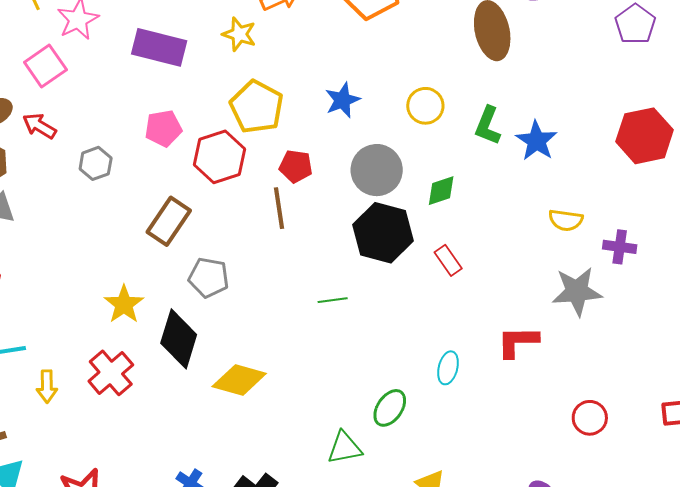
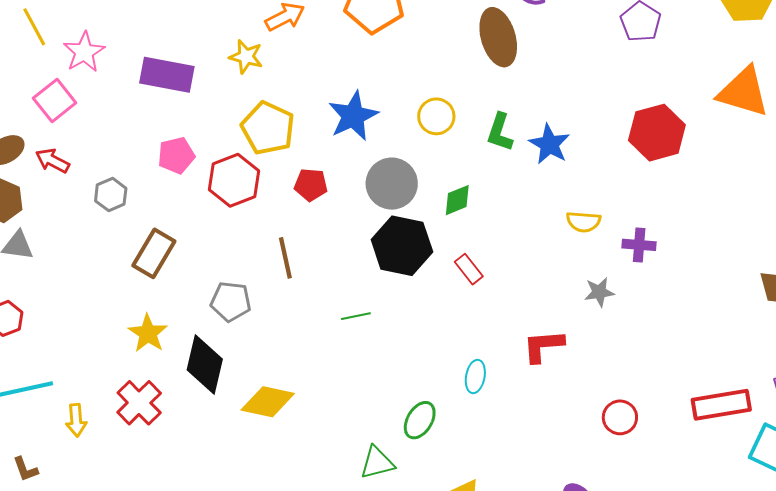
blue star: (342, 100) -> (353, 116), size x1.4
brown line: (279, 208) -> (285, 258), moved
brown rectangle: (169, 221) -> (154, 253), moved
gray star: (577, 291) -> (599, 292), size x0.6

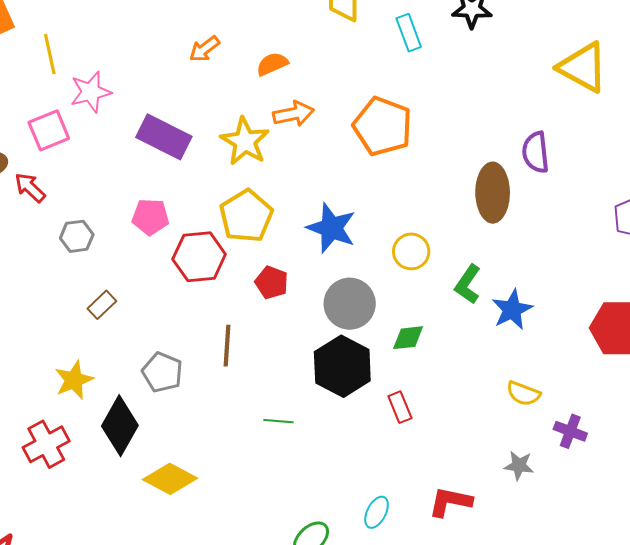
yellow star: (246, 57) -> (245, 141), size x1.4
blue star: (353, 116) -> (331, 228), turned 30
brown rectangle: (154, 253) -> (102, 305), size x0.6

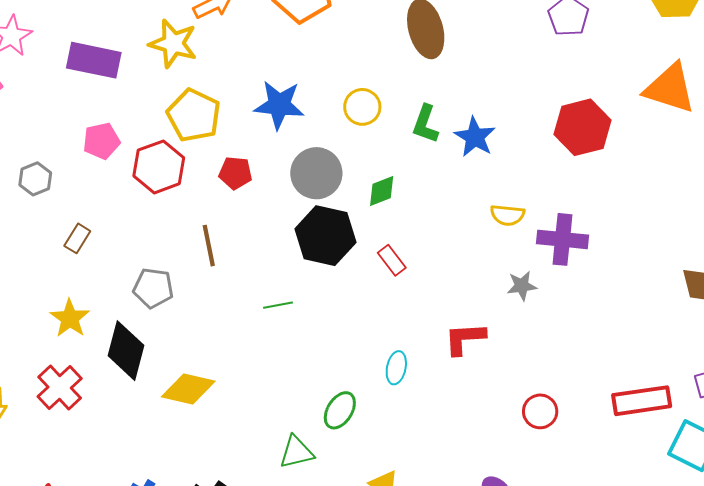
purple cross: (570, 431) -> (563, 239), size x1.5

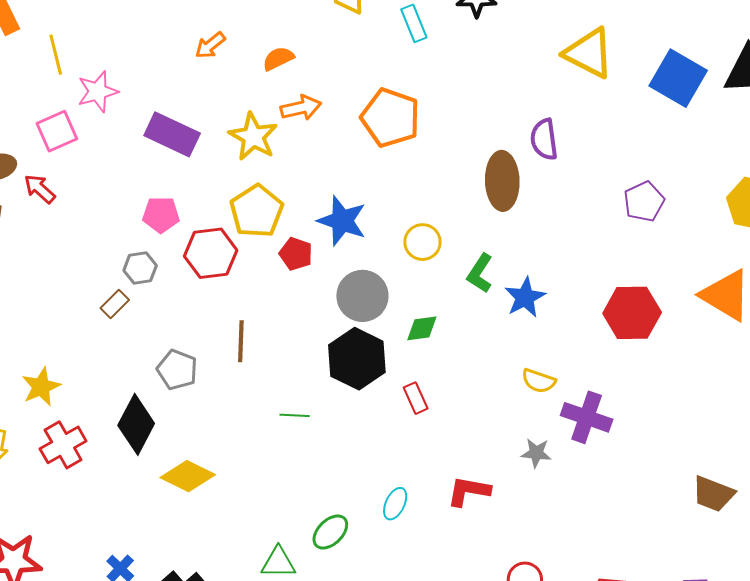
red pentagon: (235, 173) -> (296, 254), moved
gray hexagon: (35, 179) -> (140, 268), moved
yellow star: (70, 318) -> (41, 387), moved

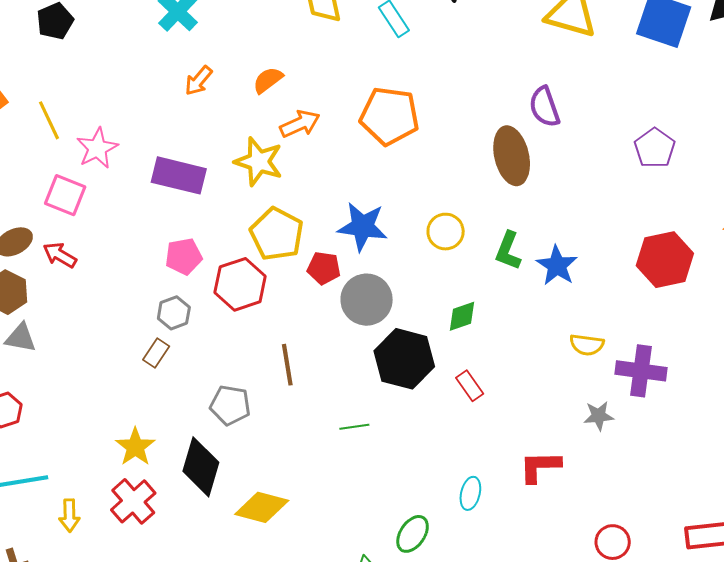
pink square: (57, 131) -> (65, 195), turned -33
gray circle: (362, 296) -> (367, 300), moved
yellow star: (41, 387) -> (135, 447), moved

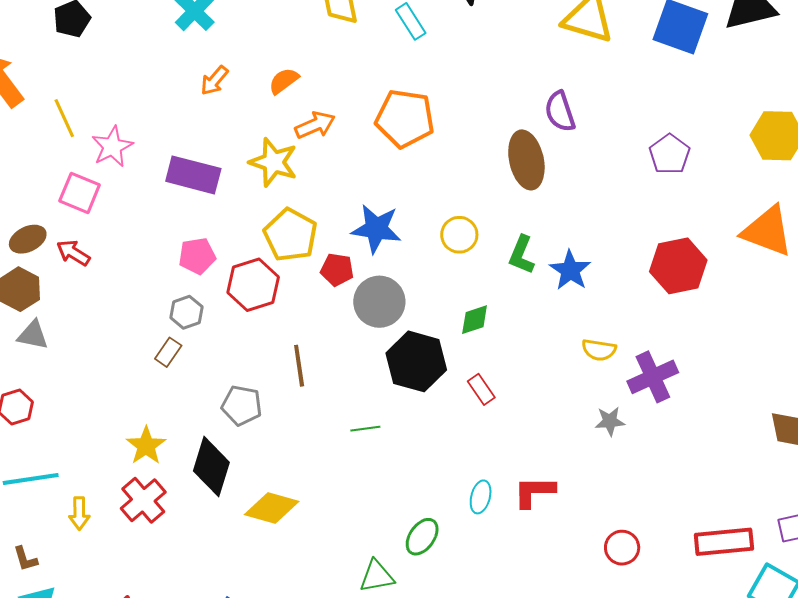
purple cross: (641, 371) -> (653, 377), turned -33
red L-shape: (540, 467) -> (534, 492), moved

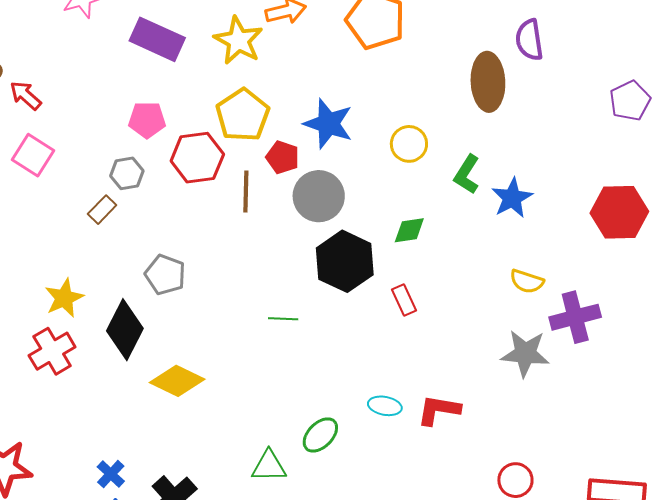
pink square: (80, 193) -> (33, 155), moved
brown line: (299, 366) -> (246, 192), moved
gray star: (610, 421) -> (525, 353), size x1.6
cyan ellipse: (481, 497) -> (385, 406), turned 76

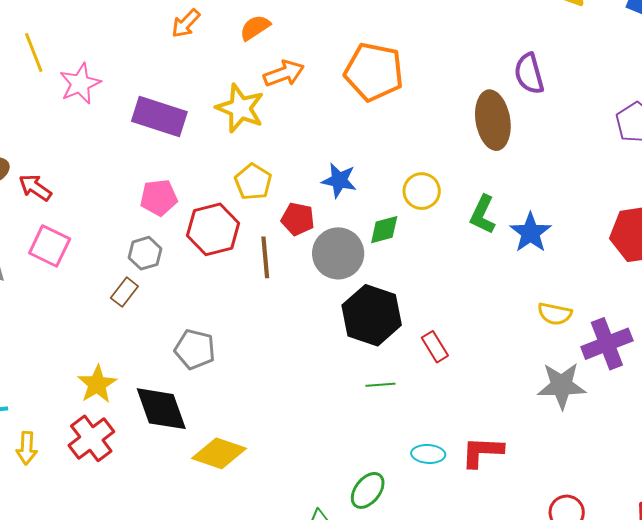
yellow pentagon: (243, 115) -> (253, 182), size x0.7
blue star: (328, 124) -> (339, 180), size x0.7
green diamond: (409, 230) -> (384, 230), moved
green line: (283, 319) -> (380, 385), moved
black diamond: (125, 330) -> (161, 409), turned -40

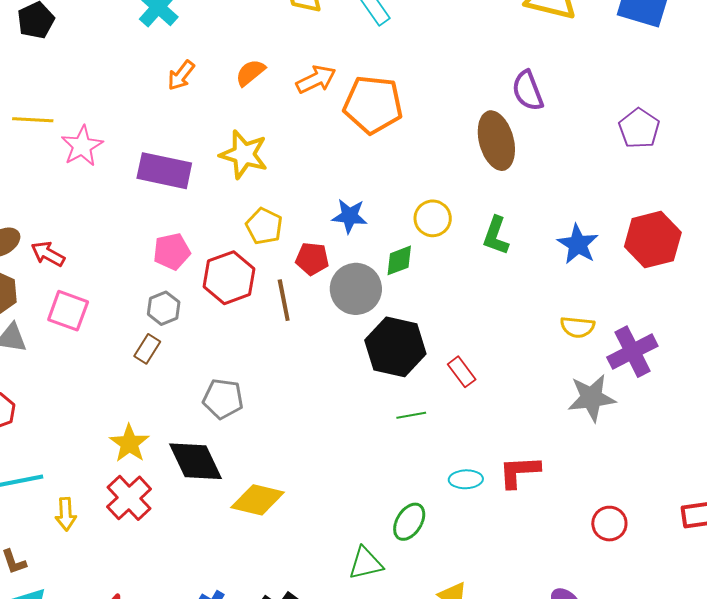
yellow line: (34, 52) -> (33, 120), turned -60
orange arrow: (284, 73) -> (316, 79), moved
blue star: (530, 233) -> (578, 244), moved

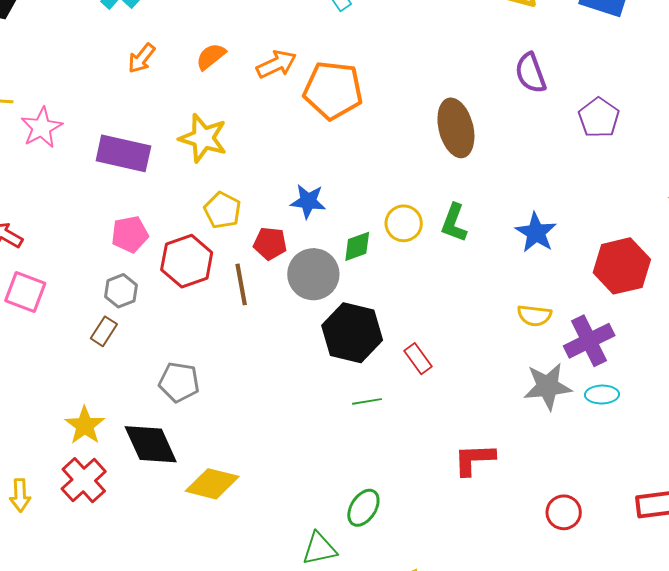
purple semicircle: (528, 91) -> (531, 73), moved
yellow circle: (433, 218) -> (404, 223), moved
red hexagon: (653, 240) -> (622, 266), moved
cyan ellipse: (466, 479) -> (602, 395), moved

